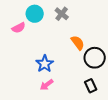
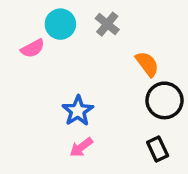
orange semicircle: (78, 43) -> (147, 64), moved

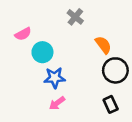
cyan circle: (60, 24) -> (42, 52), moved
blue star: (78, 111) -> (55, 78), turned 30

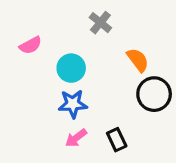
cyan circle: (42, 52) -> (71, 68), moved
black rectangle: (111, 104) -> (117, 140), moved

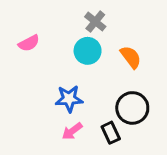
cyan circle: (71, 68) -> (88, 51), moved
black circle: (154, 94) -> (132, 108), moved

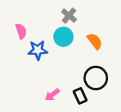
pink semicircle: (29, 43) -> (21, 31), turned -80
blue star: (69, 99) -> (38, 50), moved

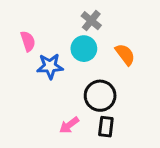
black circle: (96, 78) -> (100, 96), moved
black rectangle: (80, 96) -> (106, 127), turned 32

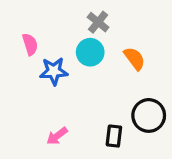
black circle: (100, 96) -> (149, 115), moved
pink arrow: (69, 125) -> (57, 136), moved

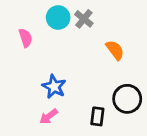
cyan circle: (90, 52) -> (58, 18), moved
blue star: (54, 71) -> (54, 87), moved, turned 30

